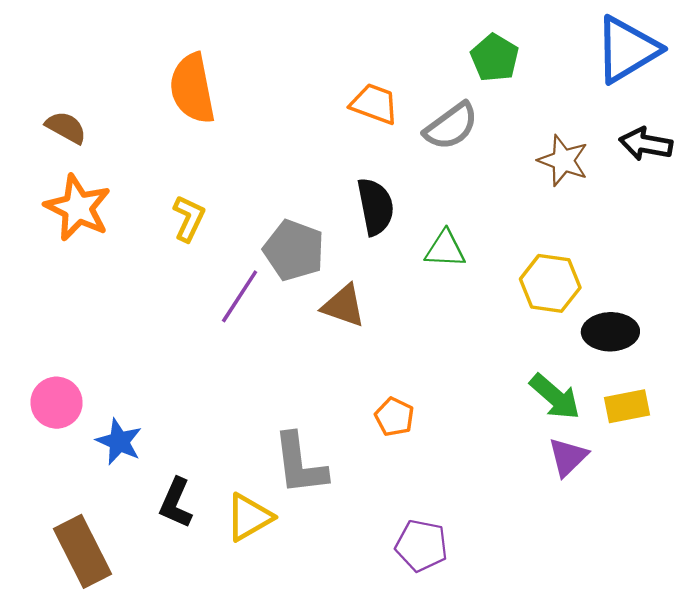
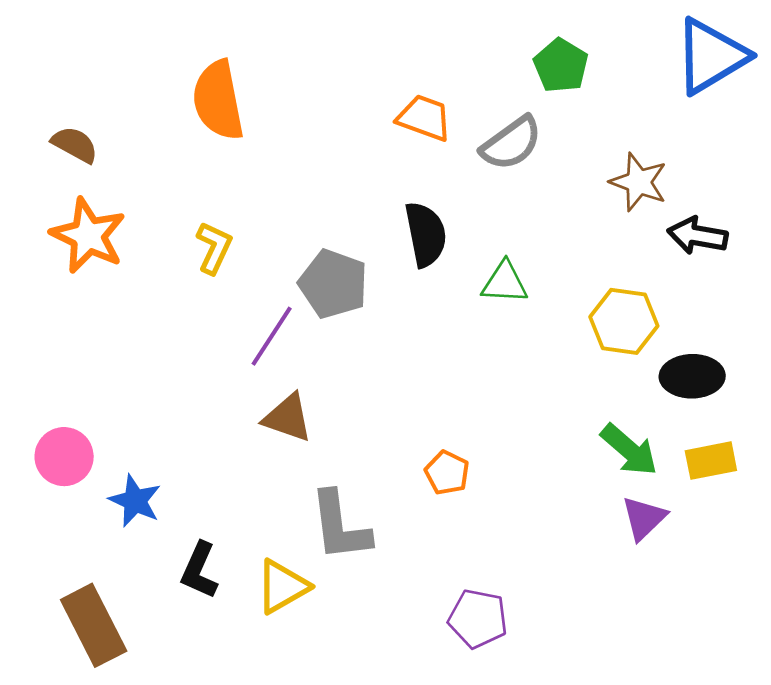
black arrow: (646, 144) -> (698, 236), moved
brown triangle: (344, 306) -> (288, 418), moved

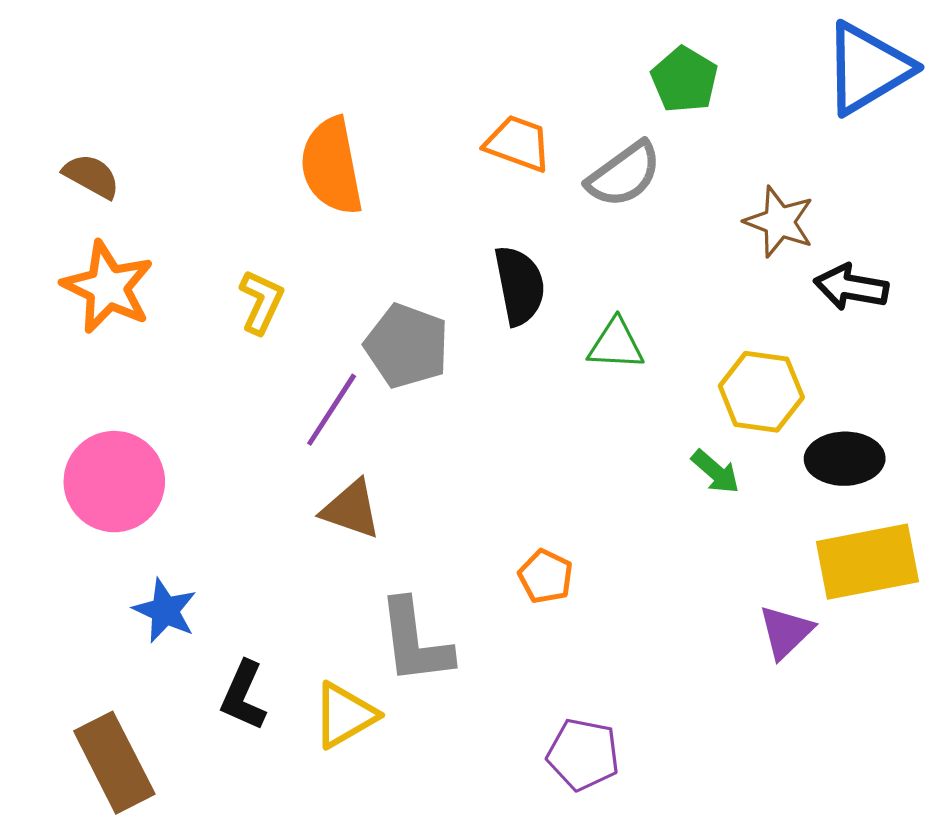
orange semicircle: (218, 100) -> (332, 166), moved
green arrow: (629, 450) -> (716, 472), moved, size x0.7
pink circle: (64, 457) -> (114, 482), moved, size x1.4
yellow rectangle: (711, 461) -> (867, 562), size x1.6

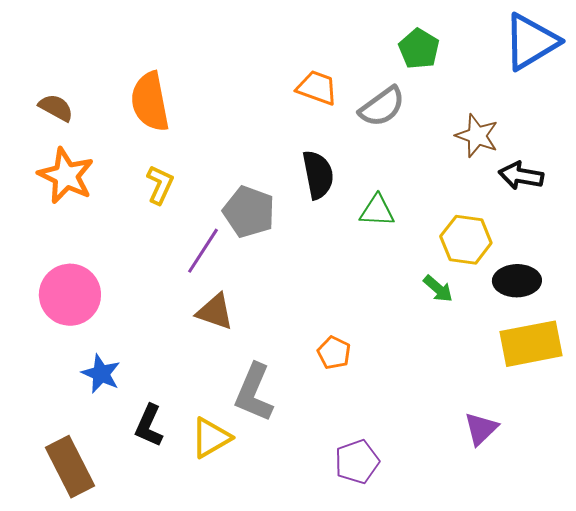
orange semicircle: (332, 166) -> (150, 102), moved
purple triangle: (786, 632) -> (481, 429), moved
gray L-shape: (415, 642) -> (254, 393), turned 30
purple pentagon: (583, 754) -> (357, 462), turned -30

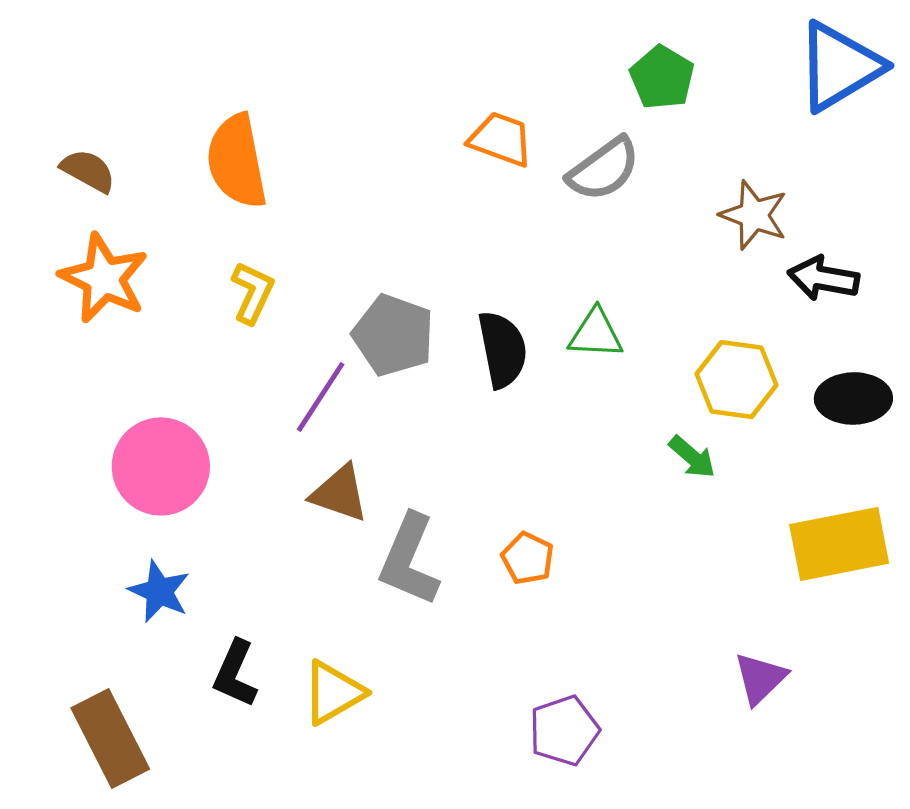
black semicircle: (318, 175) -> (502, 349), moved
black ellipse: (517, 281) -> (853, 398), moved
pink circle: (70, 295) -> (161, 466), moved
gray L-shape: (254, 393) -> (409, 560), moved

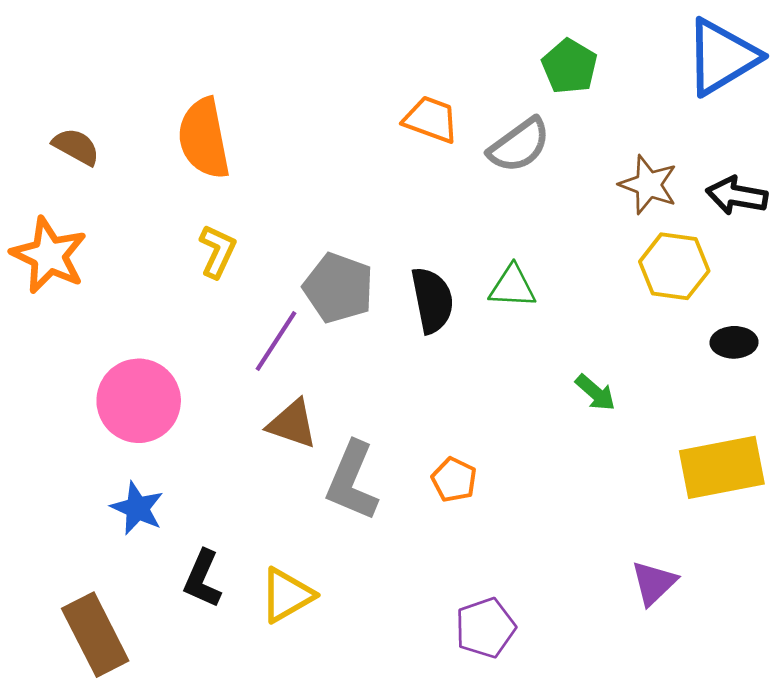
orange star: (104, 278) -> (49, 255), moved
black arrow: (823, 278) -> (737, 196), moved
yellow hexagon: (736, 380) -> (674, 266), moved
black ellipse: (853, 398) -> (734, 342), size x0.7

